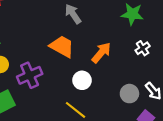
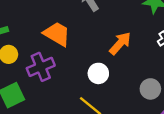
orange trapezoid: (62, 46) -> (57, 34), moved

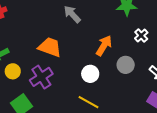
gray circle: (150, 89) -> (126, 65), moved

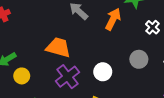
orange arrow: (104, 46) -> (113, 19), moved
purple cross: (41, 77) -> (68, 77), moved

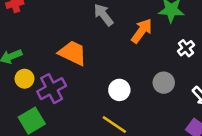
purple cross: (68, 77) -> (52, 89), moved

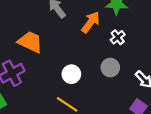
white cross: (186, 48) -> (118, 37), moved

